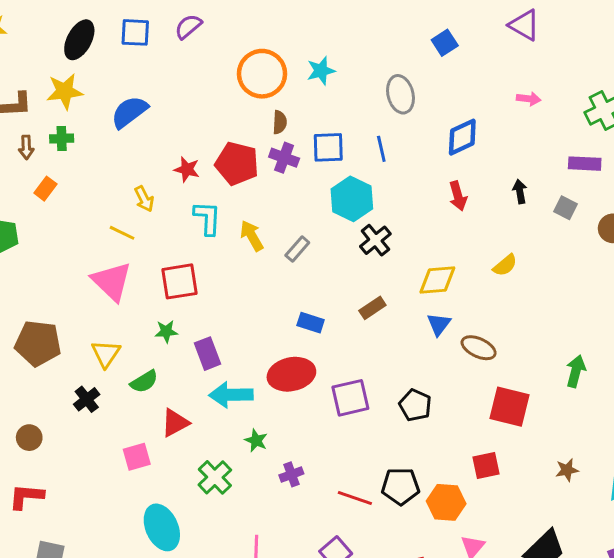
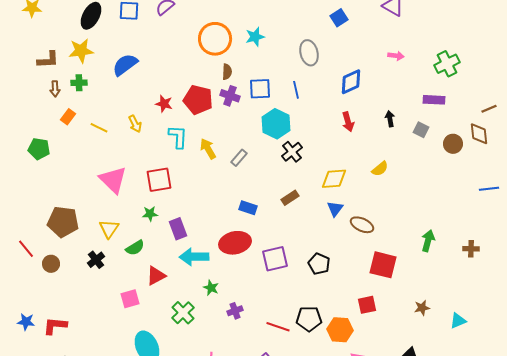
yellow line: (122, 233) -> (99, 128), moved
brown circle: (29, 438) -> (51, 264), moved

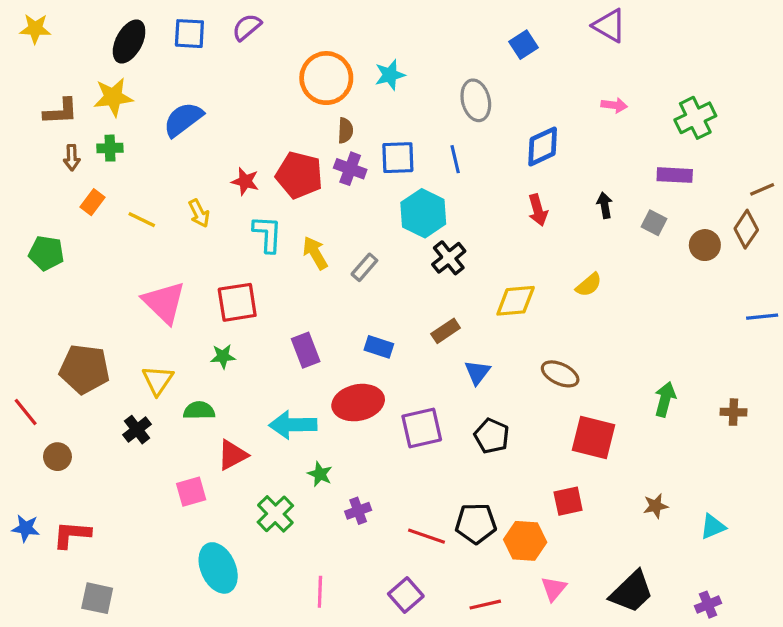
brown diamond: (479, 134) -> (746, 229), turned 40
blue triangle: (335, 209) -> (477, 372), moved
purple rectangle: (178, 229) -> (306, 350), moved
green semicircle: (135, 248) -> (199, 410), turned -150
brown circle: (51, 264) -> (57, 457), moved

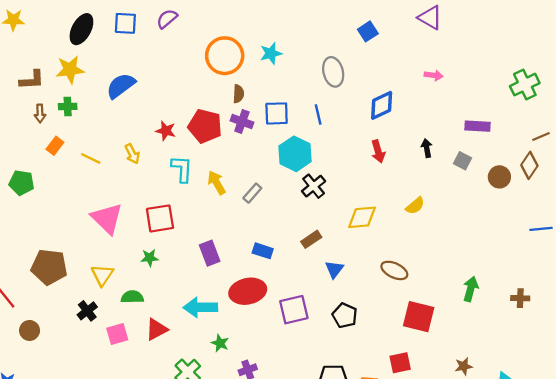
green cross: (695, 118) -> (525, 85), moved
pink square: (191, 492) -> (117, 334), moved

